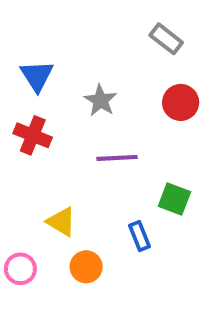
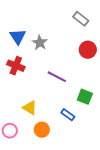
gray star: (100, 100) -> (40, 43), moved
purple line: (117, 158) -> (57, 77), turned 30
blue rectangle: (140, 236) -> (68, 115), turned -32

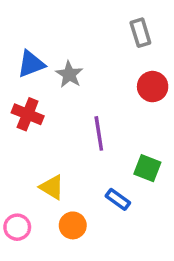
gray rectangle: (81, 19) -> (140, 33), turned 35
blue triangle: (18, 37) -> (31, 64), turned 42
purple line: (57, 77) -> (99, 133), turned 54

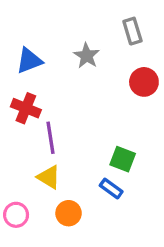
gray star: (69, 74) -> (87, 56), moved
purple line: (99, 133) -> (50, 138), moved
green square: (147, 168) -> (123, 159), moved

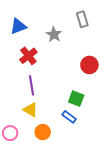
blue triangle: (29, 61) -> (18, 26), moved
red circle: (144, 82) -> (89, 65), moved
red cross: (26, 108) -> (28, 56), moved, turned 30

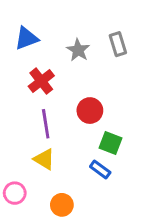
gray rectangle: (82, 19) -> (118, 44), moved
red circle: (89, 65) -> (90, 111), moved
orange circle: (43, 132) -> (62, 205), moved

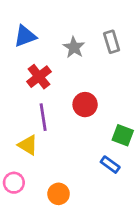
green square: (111, 143) -> (123, 135), moved
yellow triangle: (44, 159) -> (28, 145), moved
blue rectangle: (100, 169) -> (110, 165), moved

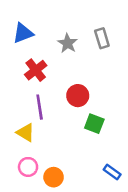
green square: (123, 135) -> (94, 124), moved
blue rectangle: (110, 165) -> (112, 172), moved
pink circle: (14, 183) -> (28, 167), moved

